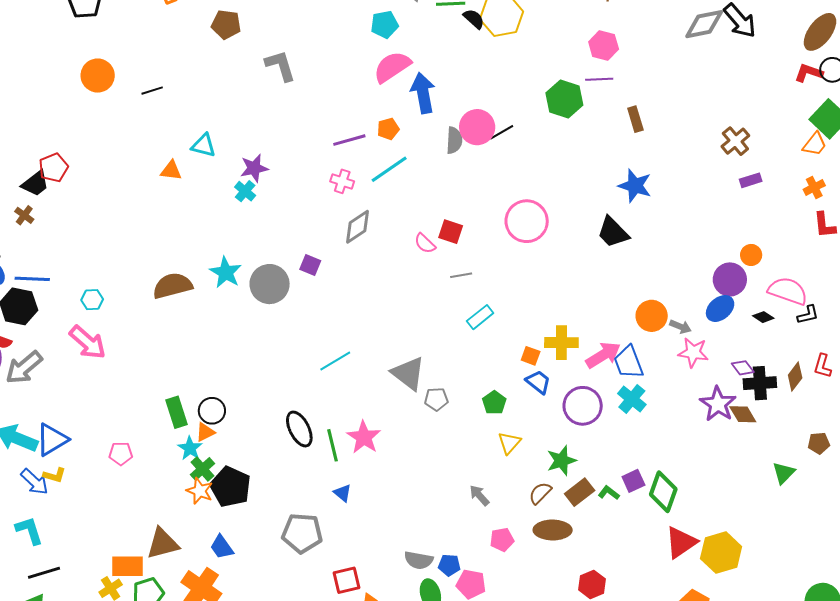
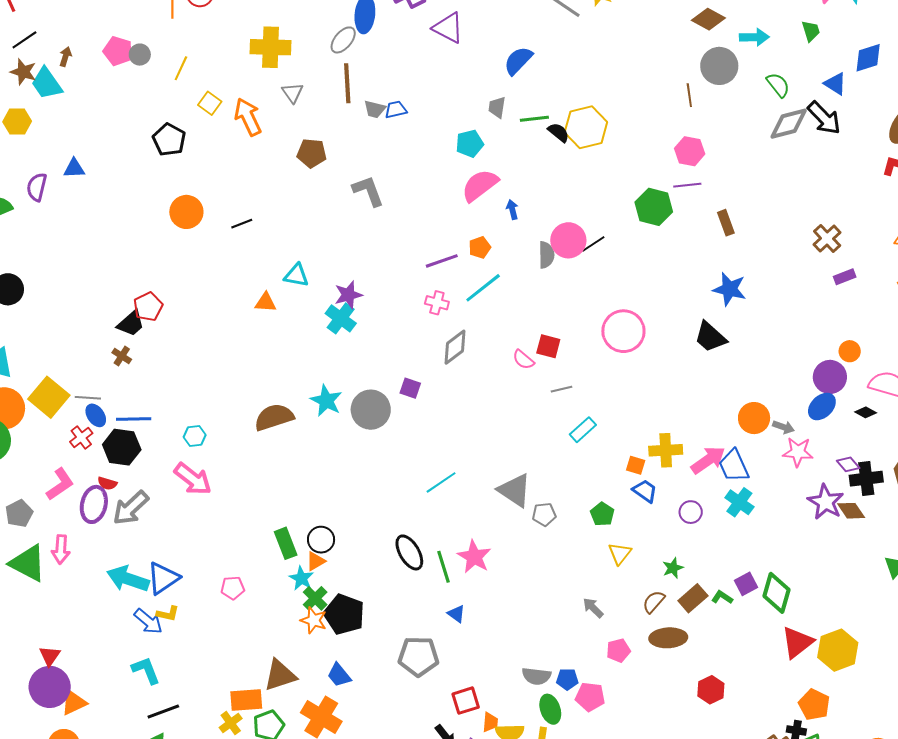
blue arrow: (423, 93) -> (512, 210), size x0.5
cyan cross: (245, 191) -> (341, 318), size x1.4
purple circle: (583, 406) -> (691, 512), size x0.6
green star: (561, 461) -> (673, 568), size x0.7

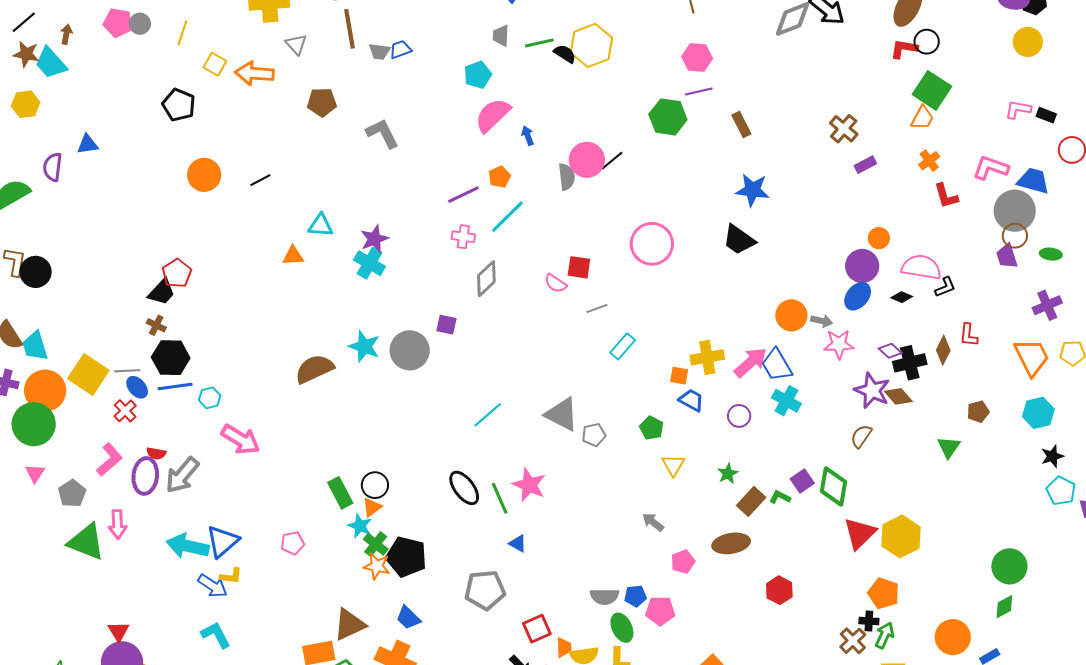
orange arrow: (248, 117) -> (254, 73), turned -54
cyan hexagon: (195, 436) -> (210, 398), moved
black hexagon: (122, 447) -> (171, 358), moved
brown semicircle: (654, 602) -> (861, 436), moved

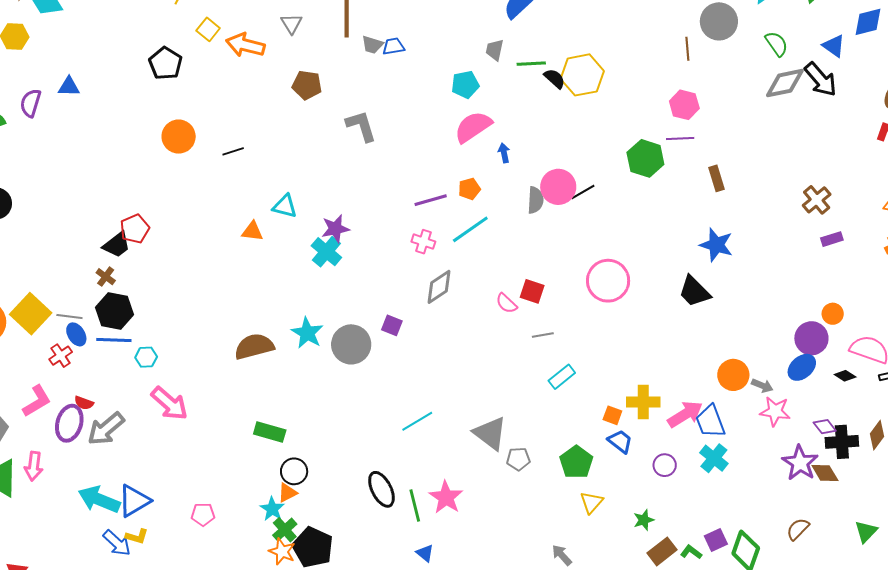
green pentagon: (652, 428) -> (576, 462), size x1.4
brown semicircle: (861, 436) -> (798, 529), moved
green rectangle: (340, 493) -> (270, 432), moved, turned -56

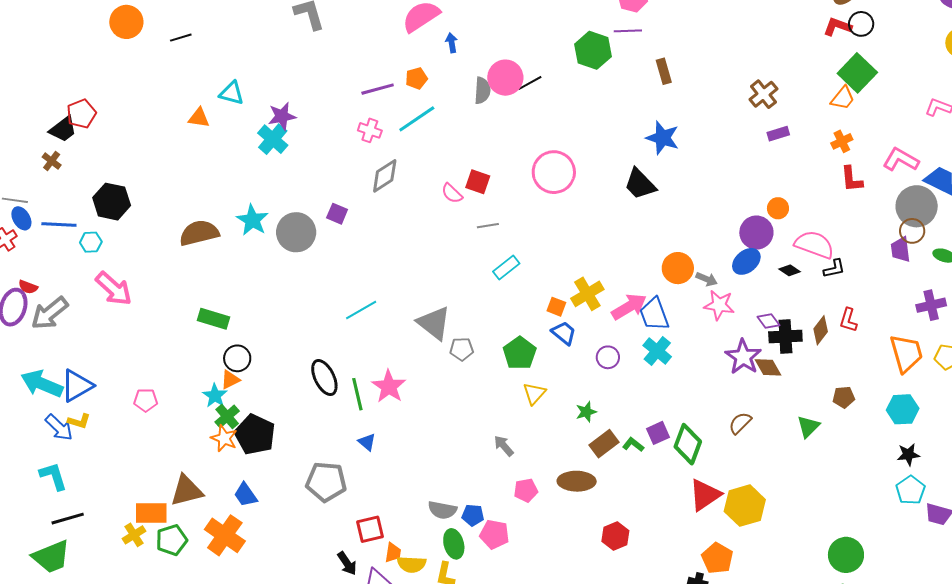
black hexagon: (114, 311) -> (112, 202), moved
yellow cross: (643, 402) -> (587, 294), turned -32

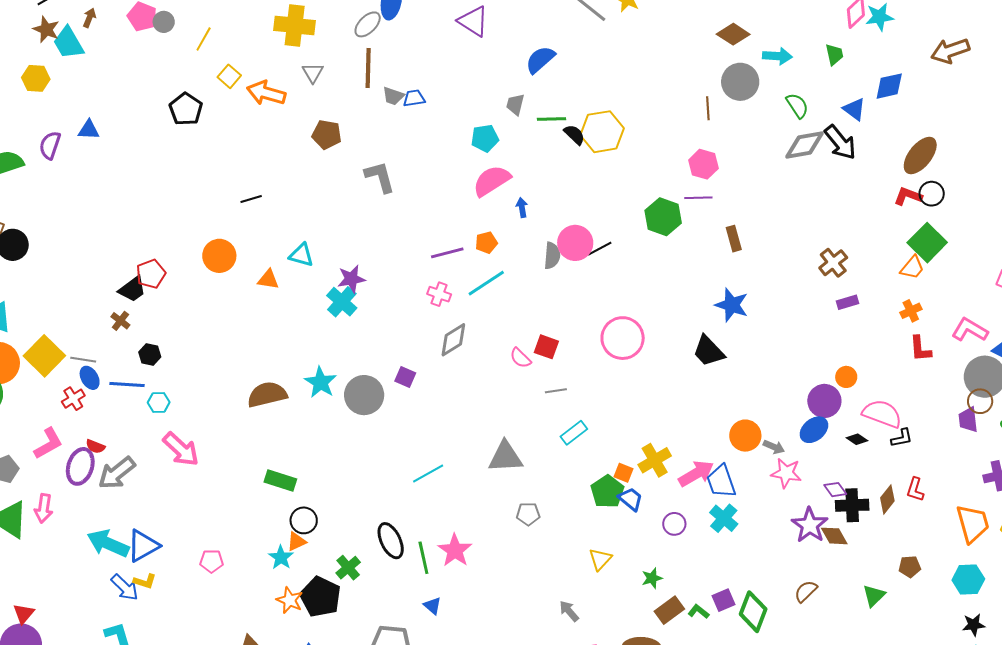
orange circle: (126, 22) -> (219, 256), moved
black hexagon: (112, 202) -> (150, 355), moved, size x0.6
gray triangle: (434, 323) -> (505, 457), moved, turned -42
green pentagon: (520, 353) -> (607, 492), moved
green cross: (227, 417) -> (348, 568), moved

